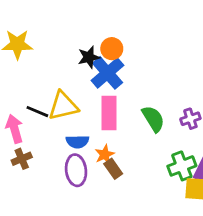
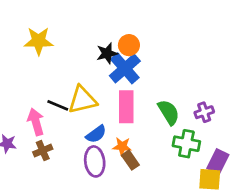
blue semicircle: (77, 142) -> (96, 134), turned -35
orange star: (105, 154) -> (122, 146), turned 30
green cross: (182, 166) -> (186, 144), moved, turned 32

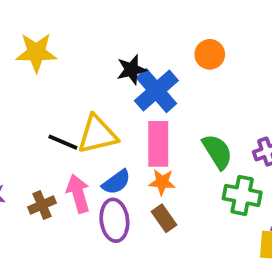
orange circle: (129, 45) -> (210, 54), moved
pink arrow: (36, 122) -> (78, 194), moved
orange star: (122, 146) -> (162, 182), moved

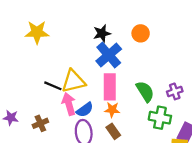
black star: (132, 70) -> (102, 33), moved
pink arrow: (78, 194) -> (69, 104), moved

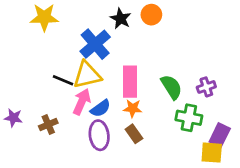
black star: (102, 33) -> (121, 19), turned -30
orange circle: (141, 33) -> (151, 15), moved
blue cross: (109, 55) -> (95, 44), moved
pink arrow: (69, 104) -> (82, 102), turned 40

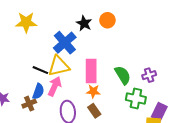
blue semicircle: (100, 108) -> (38, 91), moved, turned -35

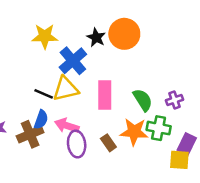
orange circle: (107, 20) -> (124, 34), size x1.6
yellow star: (26, 22) -> (45, 36), moved
pink arrow: (55, 86) -> (67, 126), moved, turned -96
orange star: (93, 91) -> (134, 132), moved, size x1.6
brown cross: (29, 104) -> (30, 134), size x1.5

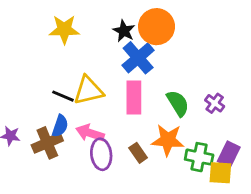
blue cross: (73, 61) -> (138, 58), moved
purple cross: (175, 100) -> (215, 103), turned -35
green cross: (159, 128) -> (199, 157), moved

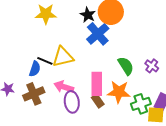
pink rectangle: (134, 98) -> (97, 84), moved
blue semicircle: (60, 126) -> (35, 69), moved
green cross: (199, 157) -> (141, 104), turned -30

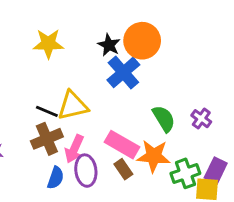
blue semicircle: (35, 69) -> (56, 178), moved
pink rectangle: (97, 84) -> (122, 145), turned -60
pink arrow: (64, 87) -> (74, 149), turned -84
brown cross: (34, 94) -> (47, 139), moved

